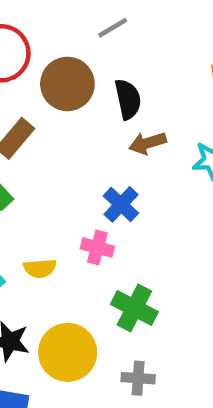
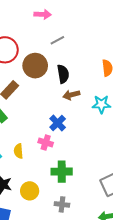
yellow semicircle: (40, 268) -> (18, 151), turned 88
green cross: (134, 308) -> (62, 172), turned -30
yellow circle: (68, 352) -> (30, 191), size x0.7

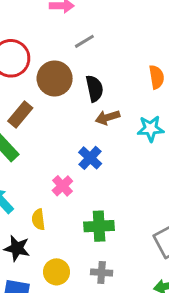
pink cross: (46, 143) -> (62, 186), moved, turned 32
yellow semicircle: (18, 151) -> (38, 219), moved
yellow circle: (30, 191) -> (56, 272), moved

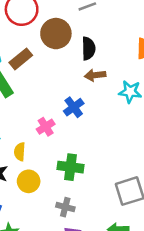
yellow circle: (56, 272) -> (29, 181), moved

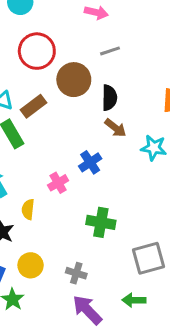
brown arrow: (95, 75) -> (115, 128), turned -138
green cross: (71, 167) -> (101, 222), moved
yellow circle: (29, 181) -> (31, 265), moved

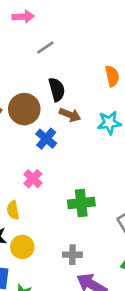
brown circle: (74, 80) -> (24, 109), moved
blue cross: (90, 162) -> (46, 139), moved
yellow circle: (31, 265) -> (22, 247), moved

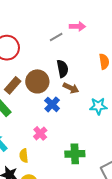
pink arrow: (23, 17) -> (77, 26), moved
cyan star: (109, 123) -> (98, 106), moved

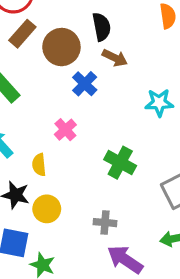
brown rectangle: (13, 85) -> (22, 34), moved
cyan star: (98, 106) -> (159, 103), moved
green cross: (75, 154) -> (120, 163), turned 30

